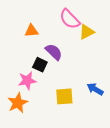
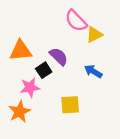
orange triangle: (31, 31) -> (21, 51), moved, size x1.5
black square: (40, 65) -> (44, 70), turned 32
blue arrow: (95, 89) -> (93, 71), moved

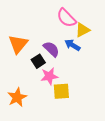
orange triangle: (21, 51) -> (18, 44), turned -45
blue arrow: (93, 71) -> (72, 45), moved
pink star: (30, 87) -> (49, 76), moved

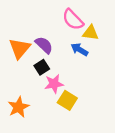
yellow triangle: (83, 30) -> (91, 33), turned 35
purple semicircle: (51, 49) -> (44, 45), moved
yellow square: (61, 91) -> (67, 100), turned 36

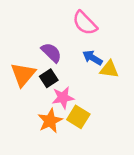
yellow triangle: (91, 33) -> (109, 69), moved
orange triangle: (20, 48) -> (23, 74), moved
orange star: (19, 107) -> (50, 121), moved

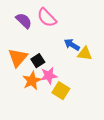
pink semicircle: (85, 23) -> (47, 18), moved
purple semicircle: (51, 53) -> (24, 21), moved
orange star: (50, 121) -> (32, 81), moved

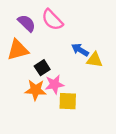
orange triangle: (18, 58) -> (18, 50), moved, turned 35
orange star: (32, 81) -> (36, 90), turned 30
yellow square: (61, 91) -> (68, 101), turned -30

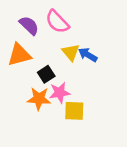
yellow triangle: (95, 60) -> (71, 52), moved, turned 42

